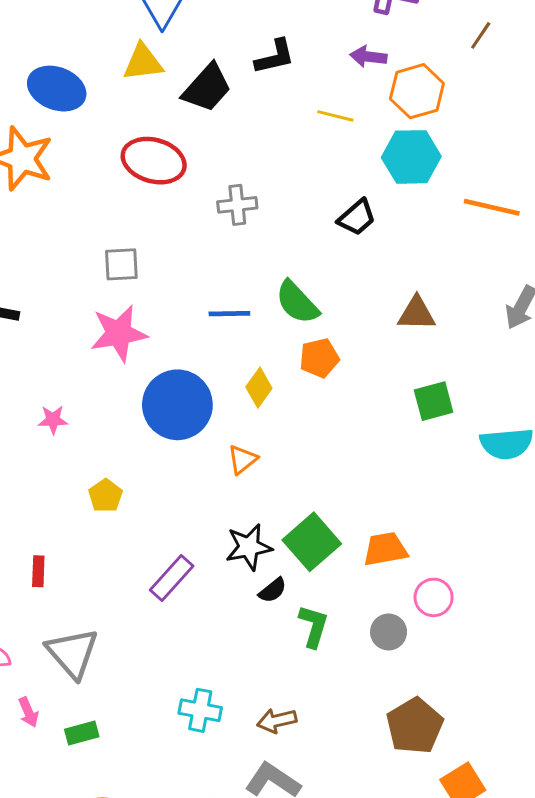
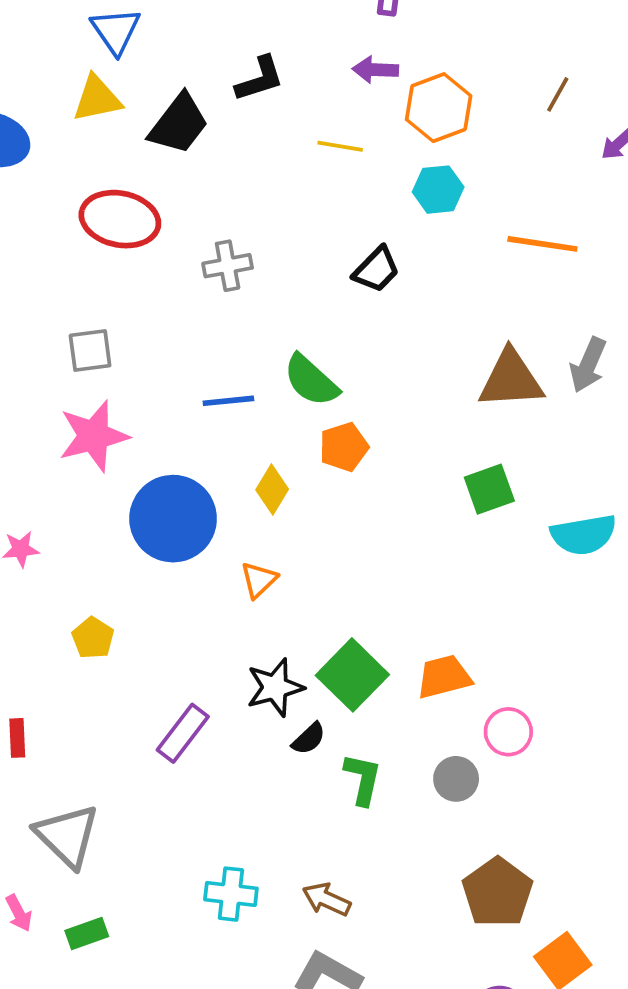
brown line: (481, 35) -> (558, 94), moved
cyan hexagon: (411, 157) -> (438, 190), size x0.7
brown triangle: (417, 313) -> (511, 379), moved, size x1.4
brown arrow: (277, 721) -> (327, 899), turned 42

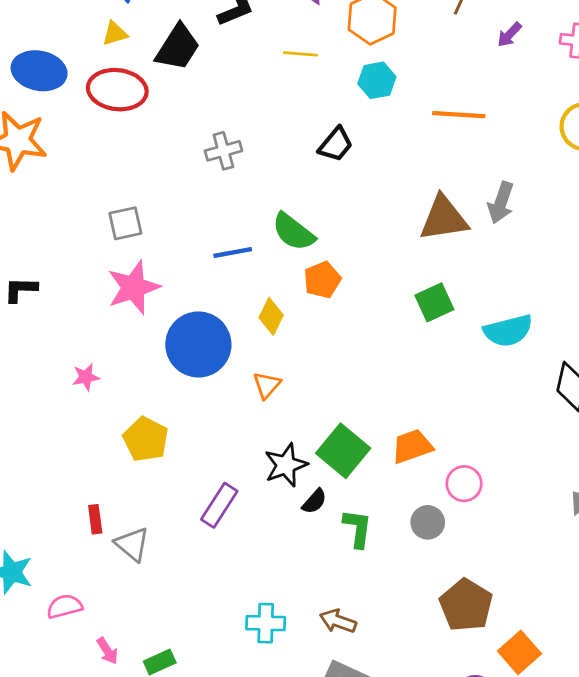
yellow triangle: (97, 99) -> (115, 33), size x0.7
red ellipse: (120, 219) -> (117, 90), moved
yellow pentagon: (93, 638) -> (146, 439), size x1.4
gray triangle: (67, 836) -> (132, 544), moved, size x0.7

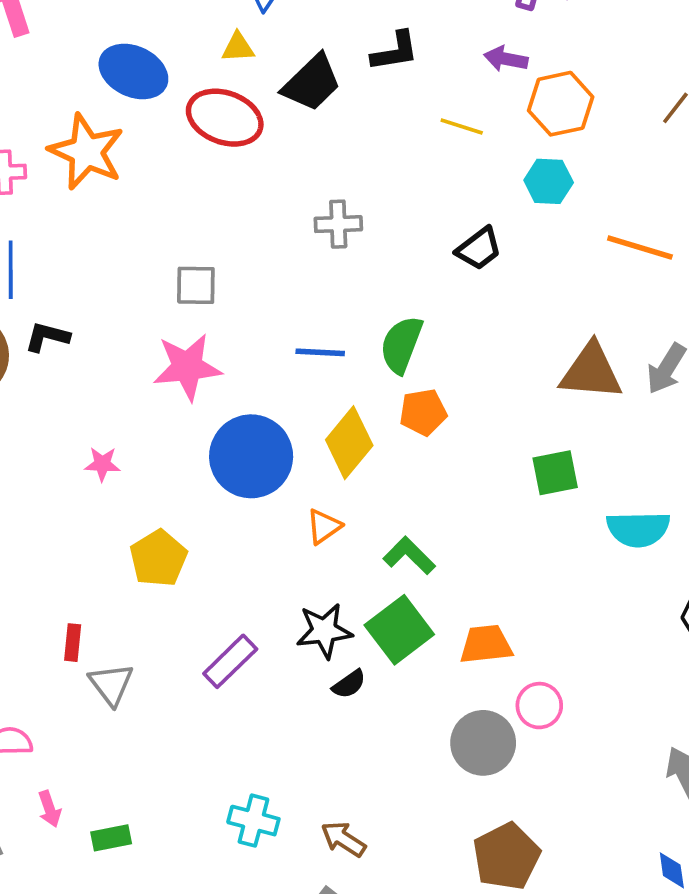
green semicircle: (293, 232) -> (401, 345), turned 60
yellow diamond: (271, 316) -> (349, 443), size x1.5
gray circle: (428, 522) -> (483, 743), size x1.5
green L-shape: (358, 528) -> (409, 556), moved, turned -66

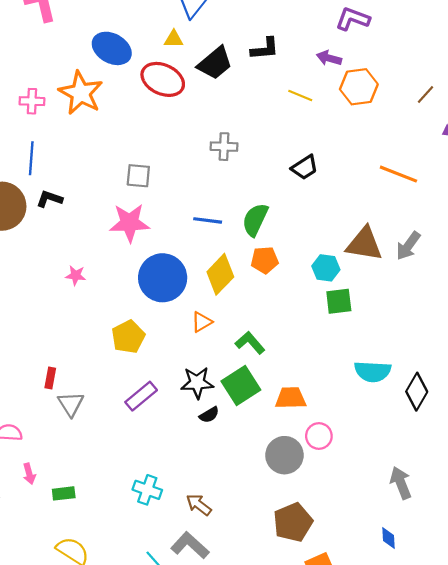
cyan hexagon: (549, 181) -> (326, 268), moved
cyan semicircle: (638, 529) -> (373, 371), moved
yellow pentagon: (158, 558) -> (128, 337), moved

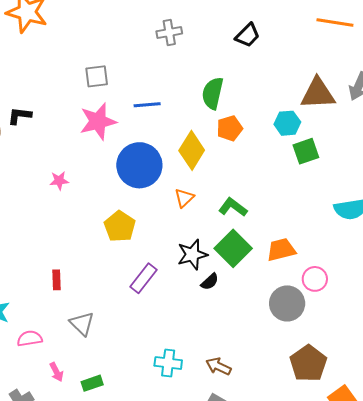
blue line: (208, 220) -> (147, 105), moved
gray triangle: (71, 404) -> (82, 324), moved

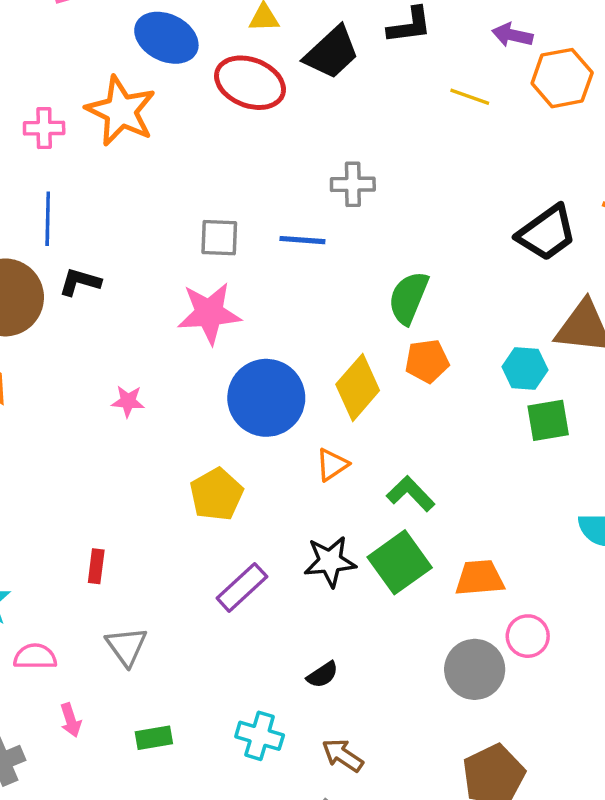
black trapezoid: (248, 35) -> (547, 233), moved, size x1.4
blue line: (147, 105) -> (302, 240), moved
black semicircle: (210, 282) -> (323, 675), moved
green rectangle: (92, 383) -> (154, 738), moved

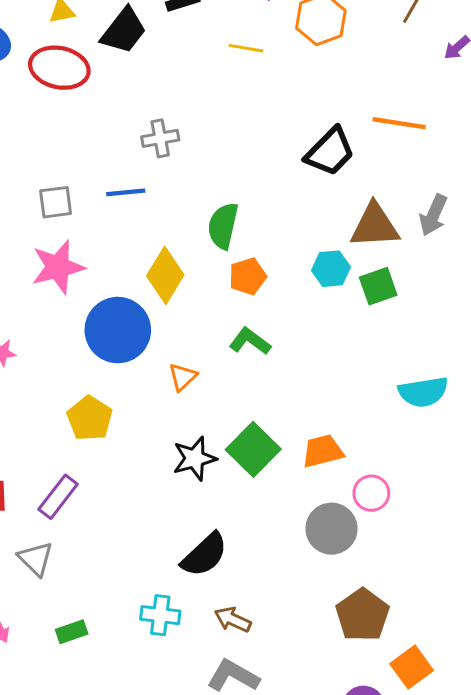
yellow diamond: (358, 387) -> (165, 275), moved
green square: (548, 420) -> (378, 286), moved
green L-shape: (411, 494) -> (250, 341), moved
purple rectangle: (242, 587) -> (58, 497), moved
black semicircle: (323, 675) -> (204, 555), size x1.8

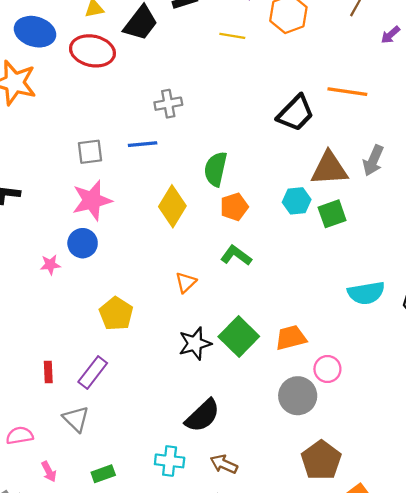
blue circle: (118, 330) -> (83, 243), moved, size x0.6

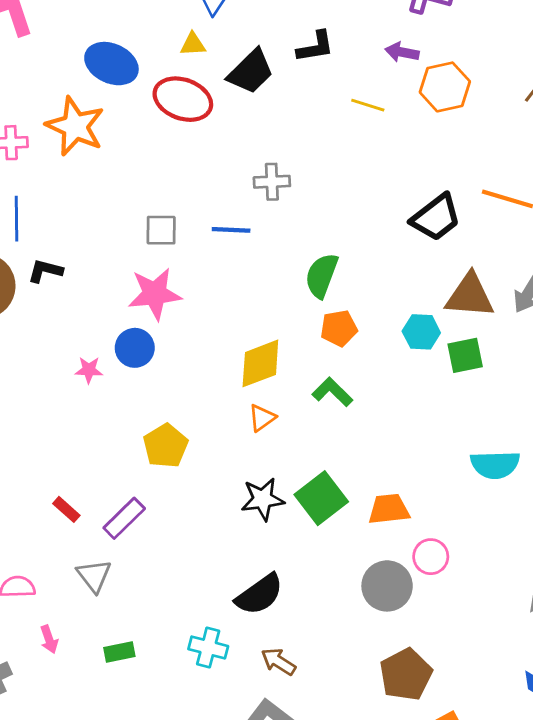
yellow diamond: (172, 206) -> (260, 363), moved, turned 30
red rectangle: (48, 372) -> (66, 509), turned -54

